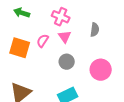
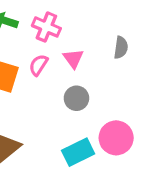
pink cross: (61, 17) -> (46, 27), moved
pink circle: (101, 70) -> (116, 138), moved

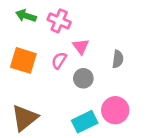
gray semicircle: (121, 48) -> (118, 59), moved
pink semicircle: (38, 65) -> (59, 60), moved

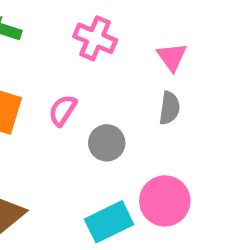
pink cross: (59, 21) -> (95, 38), moved
pink triangle: (81, 46) -> (172, 57), moved

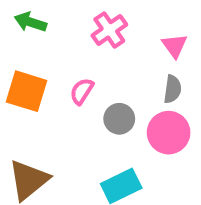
pink cross: (95, 38) -> (109, 30), turned 32
pink circle: (165, 201) -> (169, 133), moved

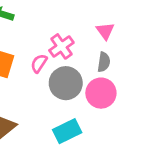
pink cross: (109, 30) -> (61, 46), moved
gray circle: (119, 119) -> (66, 83), size x1.5

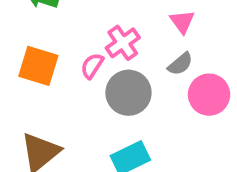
gray semicircle: (104, 62) -> (180, 64), turned 42
pink circle: (101, 93) -> (209, 95), moved

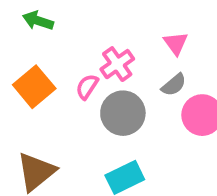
orange square: (38, 66) -> (34, 87), turned 33

